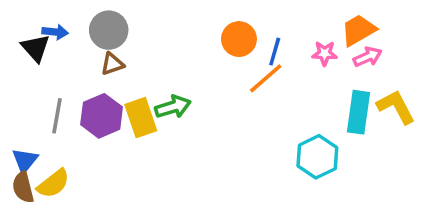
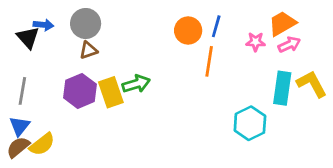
blue line: (275, 52) -> (216, 26), moved
orange line: (266, 78) -> (209, 61), turned -40
gray line: (57, 116) -> (22, 91), moved
brown semicircle: (23, 187) -> (18, 147), turned 65

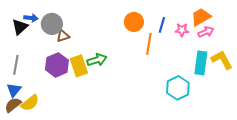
gray circle: (86, 23) -> (52, 24), moved
blue line: (216, 26) -> (162, 25), moved
black triangle: (28, 38) -> (20, 27), turned 30

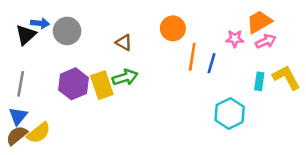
blue line: (162, 25) -> (212, 63), moved
brown triangle: (63, 36) -> (124, 43), moved, turned 48
cyan rectangle: (201, 63) -> (259, 81), size x0.6

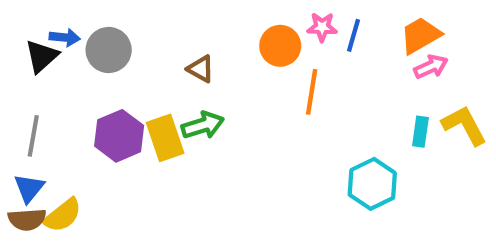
pink star: (235, 39) -> (322, 27), moved
blue line: (212, 63) -> (353, 35), moved
brown semicircle: (17, 135) -> (27, 219), turned -145

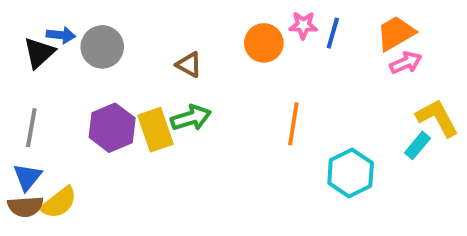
orange line: (312, 92) -> (293, 124), moved
cyan rectangle: (420, 132) -> (418, 145), moved, turned 32

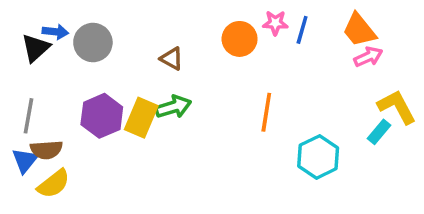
orange trapezoid: (396, 33) -> (359, 30), turned -99
yellow rectangle: (155, 130) -> (141, 118), turned 42
brown semicircle: (25, 207) -> (46, 150), moved

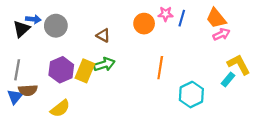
yellow semicircle: (54, 184) -> (60, 109), moved

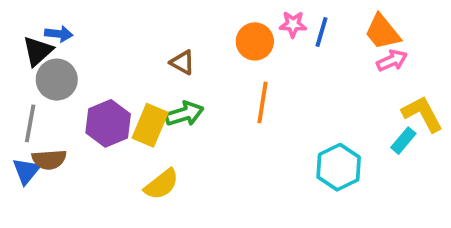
gray circle: (56, 26) -> (57, 80), moved
orange line: (160, 68) -> (262, 102), moved
yellow semicircle: (60, 109) -> (161, 184), moved

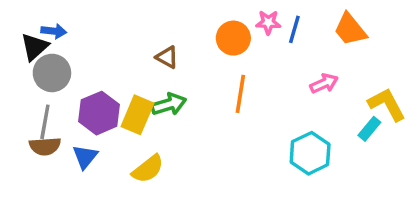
pink arrow: (392, 61) -> (324, 83), moved
gray line: (30, 123) -> (45, 122), moved
blue triangle: (26, 171) -> (85, 157), moved

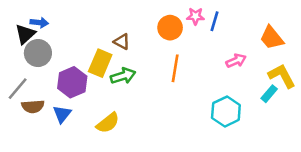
orange trapezoid: (350, 29) -> (272, 38), moved
yellow rectangle: (137, 115) -> (100, 63), moved
gray line: (45, 122) -> (18, 89), moved, turned 30

